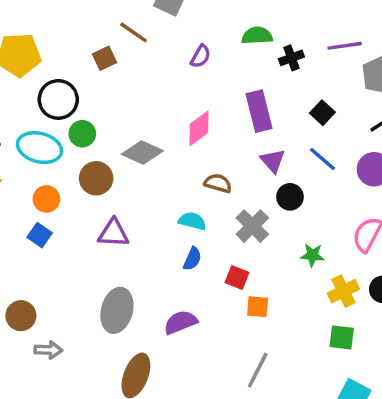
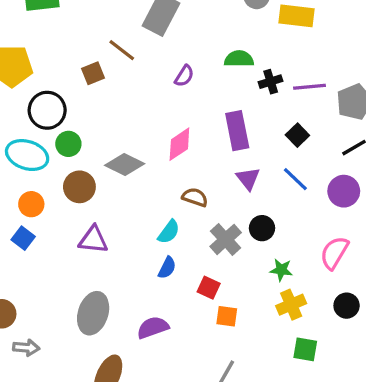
purple line: (345, 46) -> (309, 87), moved
black circle: (290, 197) -> (262, 228), moved
cyan semicircle: (192, 221) -> (169, 232), turned 110
yellow cross: (343, 291) -> (291, 305), moved

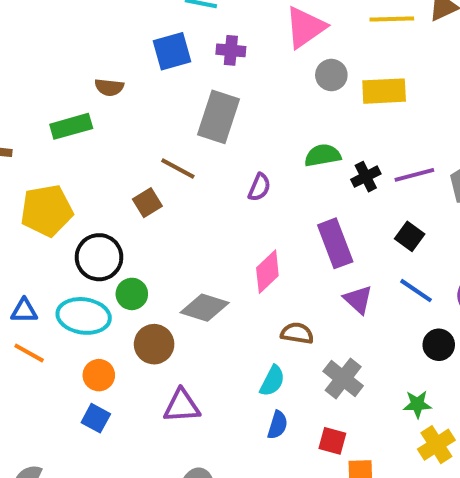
black circle: (262, 228) -> (439, 345), moved

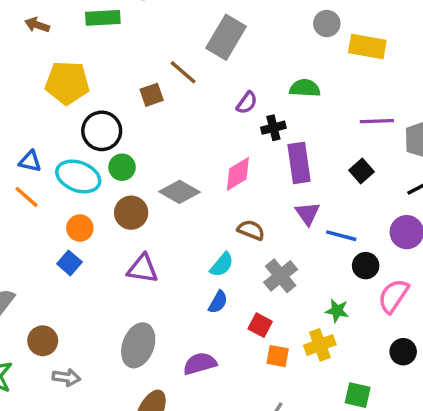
black cross: (366, 177) -> (273, 128), moved
blue line: (416, 291) -> (341, 236), moved, turned -32
yellow cross: (436, 445) -> (320, 345), moved

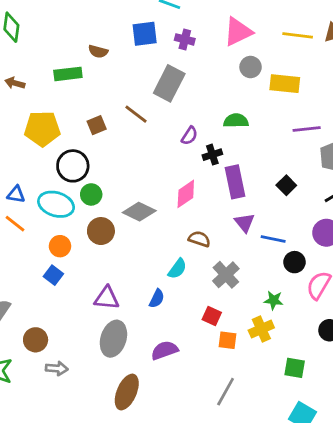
brown square: (152, 95) -> (97, 125), moved
purple line: (377, 121) -> (307, 129), moved
purple triangle: (143, 269) -> (107, 298), moved
blue semicircle: (218, 302) -> (157, 299), moved

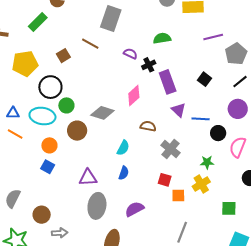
green rectangle: (68, 74) -> (38, 22), turned -30
purple semicircle: (189, 136) -> (130, 54), turned -88
cyan semicircle: (177, 269) -> (123, 148), moved

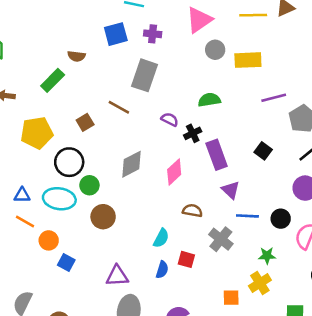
gray diamond: (102, 113) -> (131, 164), moved, turned -45
blue line: (201, 119) -> (247, 216), moved
orange circle: (49, 145) -> (49, 240), moved
red square: (165, 180) -> (186, 259), moved

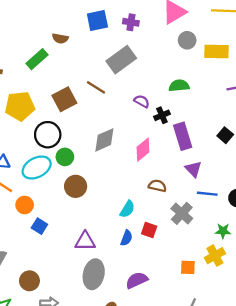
gray rectangle: (144, 75) -> (121, 60), turned 32
brown square: (85, 122) -> (64, 99), size x1.5
cyan ellipse: (59, 199) -> (37, 168), turned -40

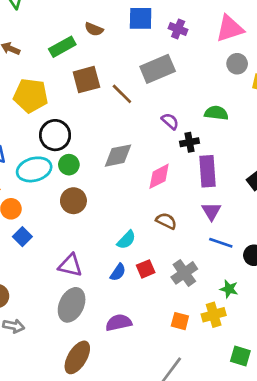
brown square: (64, 99) -> (86, 80), moved
gray cross: (182, 213) -> (184, 273), moved
red square: (149, 230) -> (146, 269), turned 35

